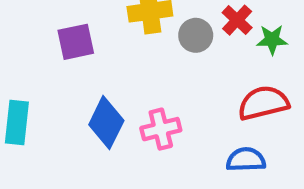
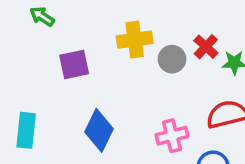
pink cross: (161, 129) -> (172, 136), moved

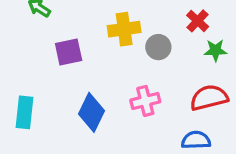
red cross: (206, 47) -> (198, 21), moved
pink cross: (172, 136) -> (145, 101), moved

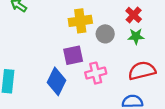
green star: (216, 50) -> (136, 36), moved
purple square: (69, 52) -> (73, 55), moved

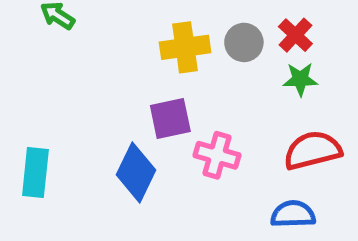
gray circle: (105, 34) -> (244, 42), moved
pink cross: (96, 73) -> (217, 155), turned 30

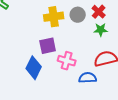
blue semicircle: (293, 214) -> (88, 78), moved

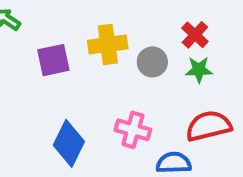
gray circle: (78, 15) -> (152, 62), moved
purple square: (48, 46) -> (53, 60), moved

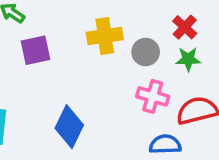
purple square: (53, 60) -> (35, 50), moved
pink cross: (133, 130) -> (153, 96), moved

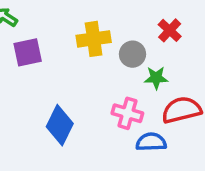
green star: (188, 59) -> (156, 78), moved
pink cross: (153, 96) -> (127, 113), moved

